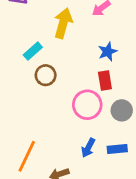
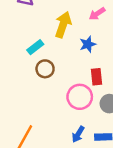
blue star: (108, 52) -> (88, 44), moved

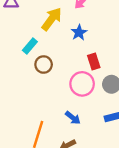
yellow arrow: (63, 25) -> (52, 19), turned 30
blue arrow: (78, 134) -> (73, 118), moved, turned -70

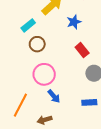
red rectangle: (94, 61) -> (82, 50), turned -32
pink circle: (82, 84) -> (44, 74), moved

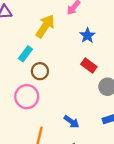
blue star: (74, 22) -> (87, 35), moved
pink circle: (44, 74) -> (27, 97), moved

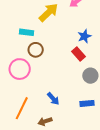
blue star: (87, 35) -> (84, 36), moved
cyan rectangle: (25, 54) -> (27, 32), turned 48

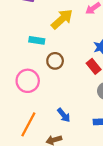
brown circle: (36, 50) -> (55, 61), moved

